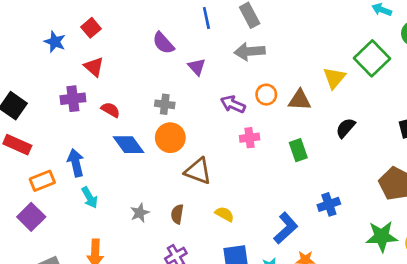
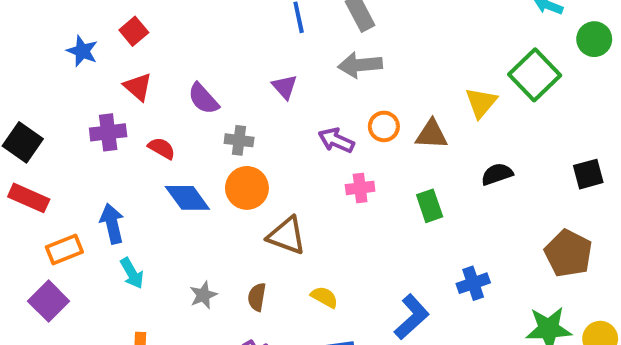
purple semicircle: (163, 43) -> (203, 99), moved
black semicircle: (346, 128) -> (497, 174), turned 30

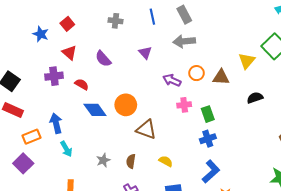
gray cross: (239, 140) -> (116, 21), moved
green rectangle: (430, 206) -> (208, 114), moved
blue cross: (473, 283) -> (208, 139), moved

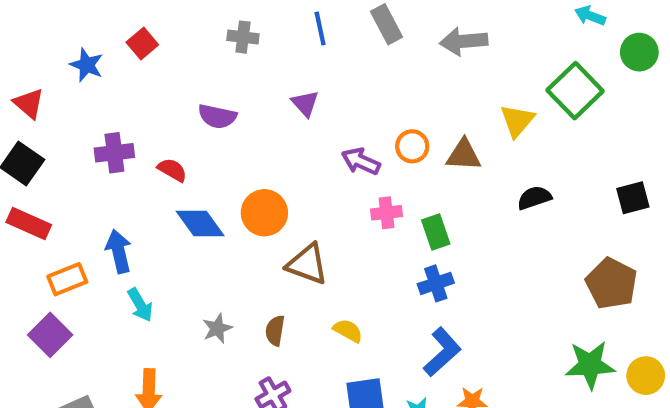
gray arrow: (184, 41) -> (464, 41), moved
red triangle: (69, 53) -> (29, 103), moved
purple semicircle: (103, 59) -> (217, 116), turned -36

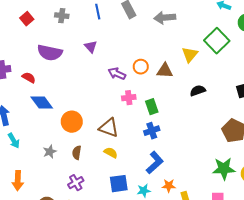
red square: (142, 43) -> (27, 19), moved
purple semicircle: (217, 116) -> (50, 53), size x1.4
orange circle: (264, 213) -> (72, 122), moved
brown triangle: (307, 264) -> (109, 128), moved

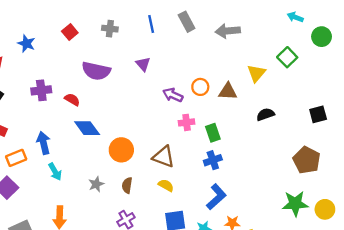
green square: (217, 41) -> (287, 57), size x0.7

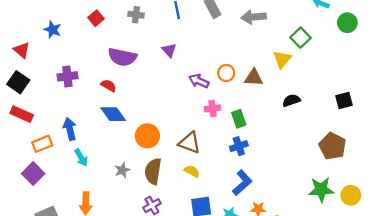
green square: (287, 57) -> (301, 38), moved
red semicircle: (72, 100) -> (109, 86), moved
brown semicircle: (127, 185) -> (153, 171), size x1.6

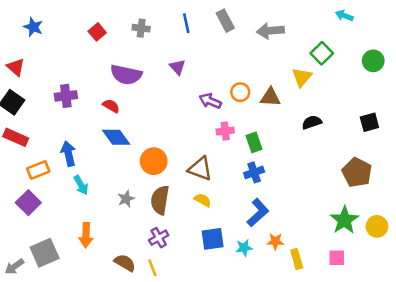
green circle: (347, 23) -> (373, 61), moved
blue star: (53, 30) -> (33, 27), moved
green star: (321, 190) -> (344, 220), turned -30

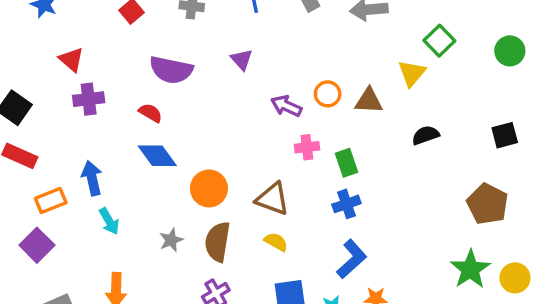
red triangle: (16, 67) -> (71, 60), moved

